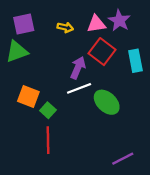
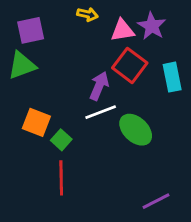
yellow arrow: (65, 27) -> (87, 14), moved

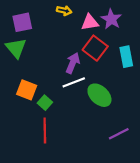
green triangle: (22, 65) -> (16, 48), turned -50
purple line: (156, 201) -> (119, 134), moved

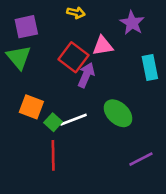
pink triangle: (90, 22) -> (103, 46), moved
red square: (95, 48) -> (73, 57), moved
white line: (74, 82) -> (73, 120), moved

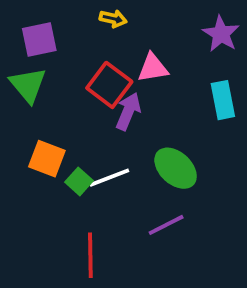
purple star: (132, 23) -> (221, 34), moved
red line: (53, 155) -> (90, 255), moved
purple line: (141, 159) -> (166, 225), moved

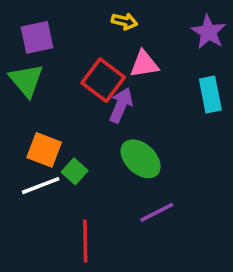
yellow arrow: (113, 19) -> (125, 21), moved
green ellipse: (176, 168) -> (141, 159), moved
white line: (109, 178) -> (41, 186), moved

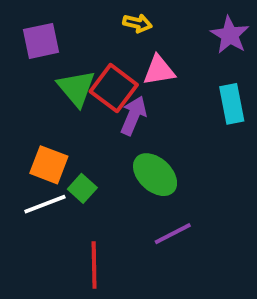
green triangle: (26, 80) -> (76, 88), moved

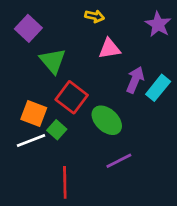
purple square: (41, 41) -> (28, 28), turned -35
red square: (114, 88) -> (72, 97), moved
cyan rectangle: (232, 104) -> (158, 88), moved, turned 50
purple arrow: (133, 116) -> (135, 80), moved

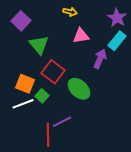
cyan rectangle: (158, 88) -> (117, 41), moved
purple line: (119, 161) -> (62, 122), moved

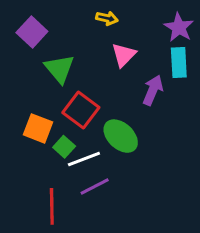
pink triangle: (81, 36) -> (124, 55), turned -36
cyan rectangle: (117, 41) -> (179, 63), turned -42
white line: (23, 104) -> (84, 159), moved
red line: (48, 135) -> (52, 206), moved

